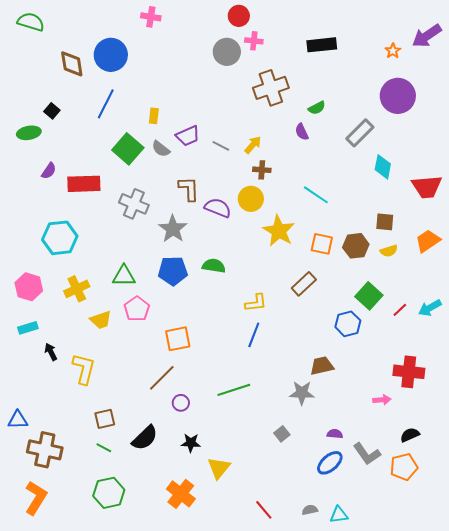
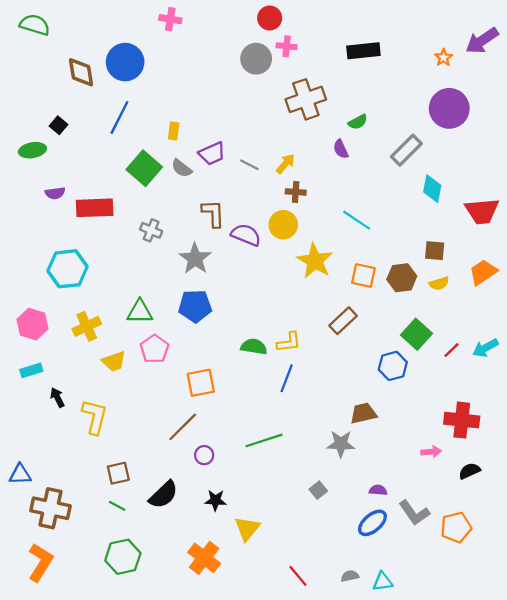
purple semicircle: (49, 171) -> (55, 193), turned 48
gray cross: (134, 204) -> (151, 230), size x0.7
green semicircle: (214, 266) -> (254, 347), moved
black semicircle: (410, 435) -> (470, 471), moved

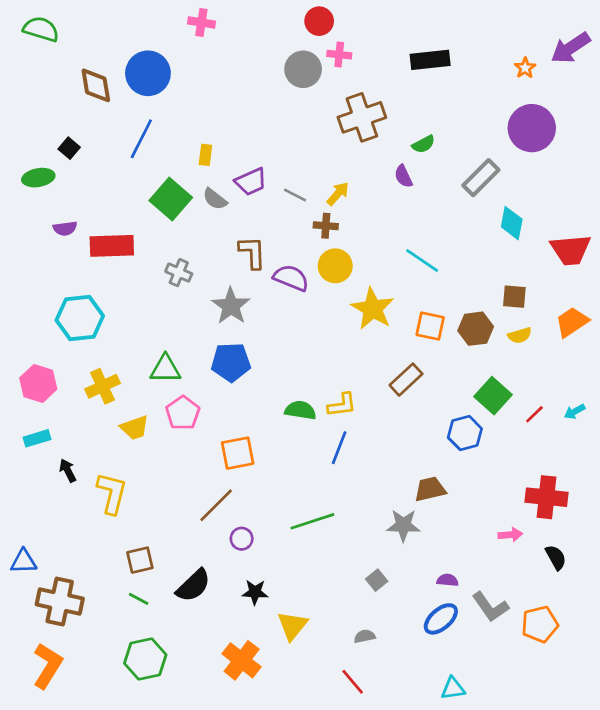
brown cross: (296, 192) -> (326, 226), moved
cyan arrow: (485, 348) -> (575, 412), size x0.7
black semicircle: (470, 471) -> (556, 557), turned 85
gray semicircle: (350, 576) -> (365, 636), moved

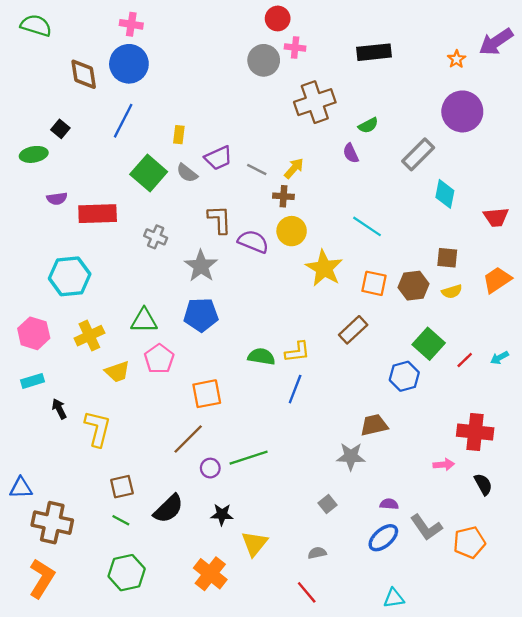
pink cross: (201, 22) -> (131, 24), moved
red trapezoid: (571, 250) -> (496, 217), size x0.7
green line: (312, 521) -> (249, 458), moved

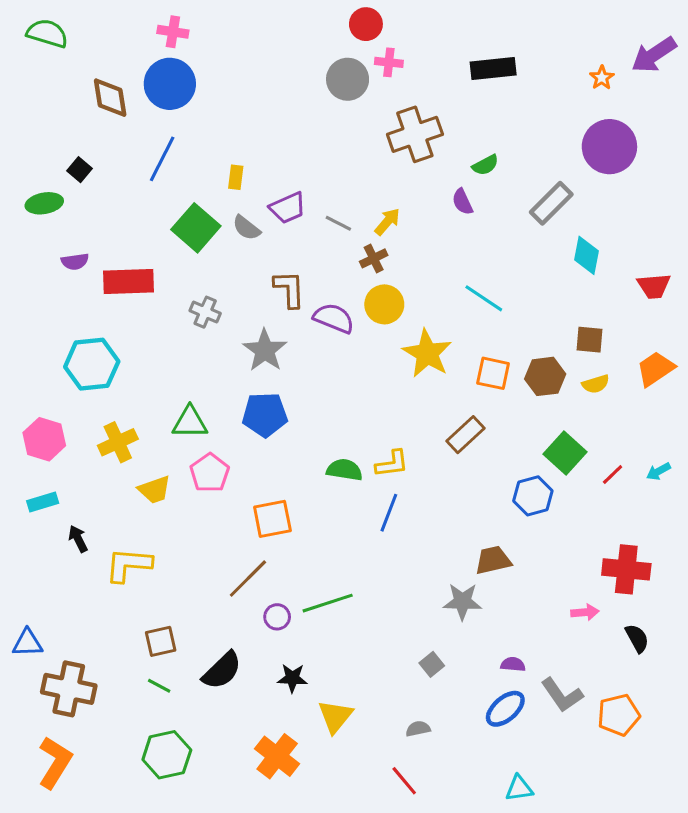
brown cross: (283, 196) -> (374, 258), turned -30
yellow L-shape: (98, 429) -> (129, 565), turned -99

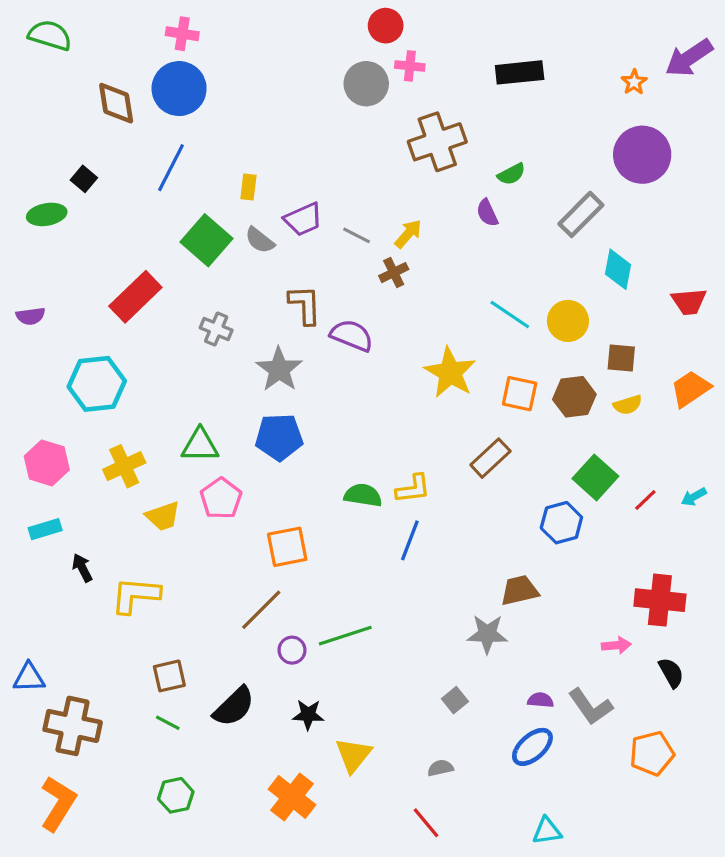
purple semicircle: (75, 262) -> (31, 316), moved
red rectangle: (129, 281) -> (135, 297), turned -42
yellow circle: (384, 304) -> (568, 321), moved
gray L-shape: (562, 695) -> (591, 707), moved
green hexagon: (167, 755) -> (176, 795), size x0.7

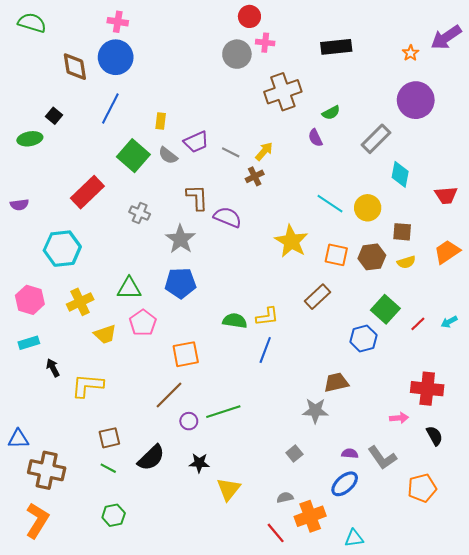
orange cross: (292, 797) -> (310, 516), moved, turned 32

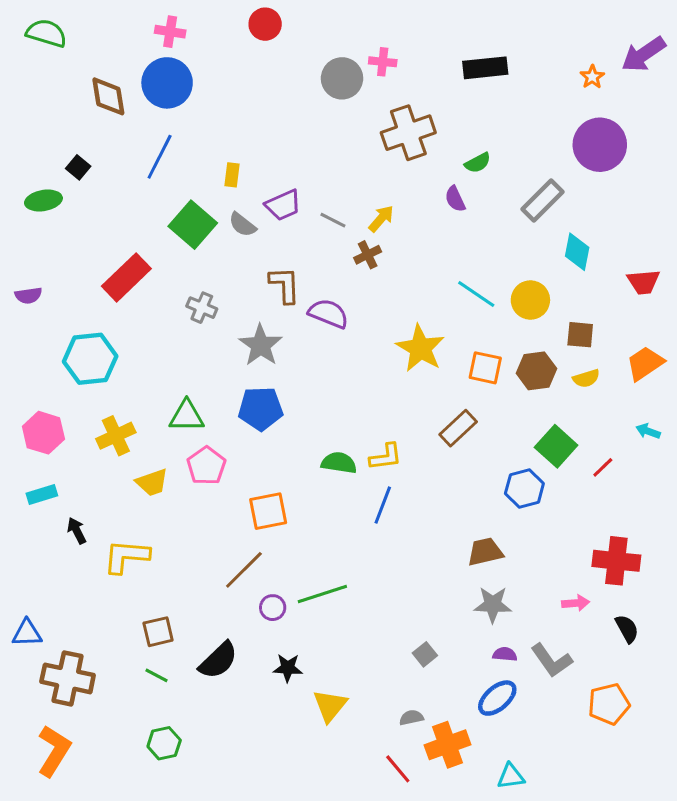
red circle: (249, 16) -> (265, 24), moved
cyan arrow: (449, 322) -> (648, 431), moved, turned 49
gray star: (315, 411) -> (493, 605), moved

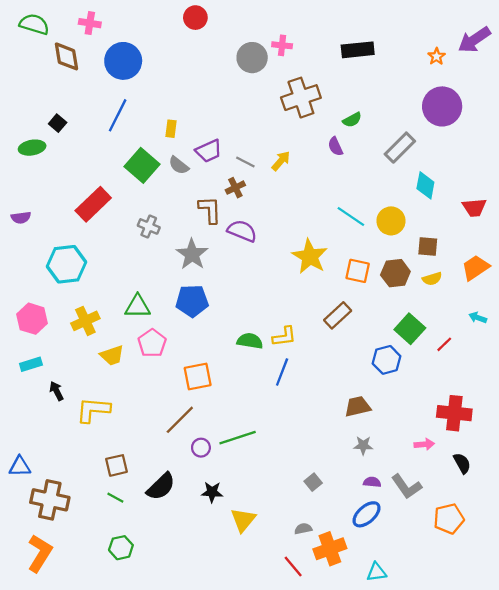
pink cross: (170, 32) -> (90, 23), moved
brown diamond: (108, 96) -> (66, 56), moved
brown cross: (368, 255) -> (235, 188), moved
gray star: (493, 605) -> (363, 445), size x0.7

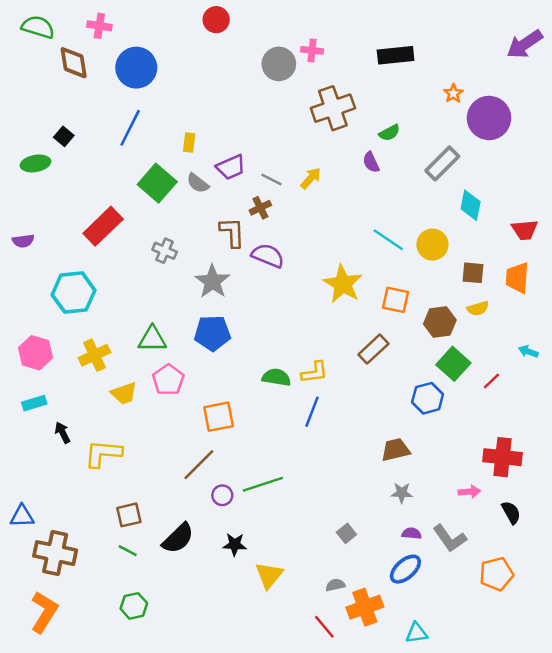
orange star: (437, 56) -> (453, 93), moved
orange trapezoid: (475, 268) -> (517, 278), moved, turned -52
brown hexagon: (395, 273) -> (440, 322), moved

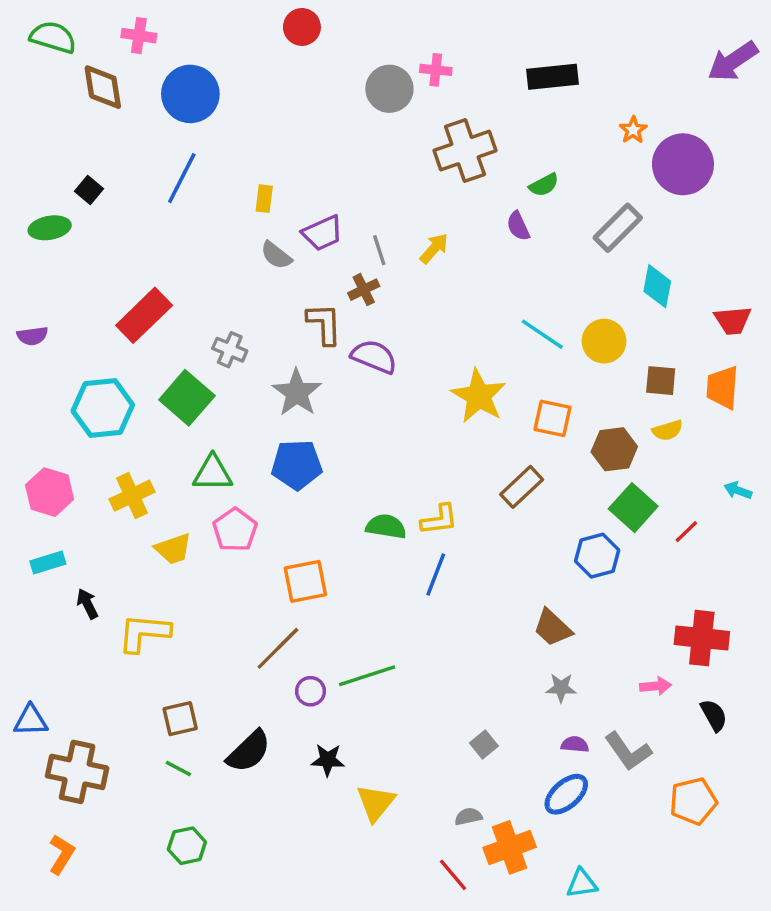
gray line: (271, 179) -> (379, 250), turned 45
green square: (157, 183) -> (187, 398), moved
brown trapezoid: (396, 450) -> (553, 628), turned -124
orange L-shape: (44, 612) -> (62, 854), size x0.7

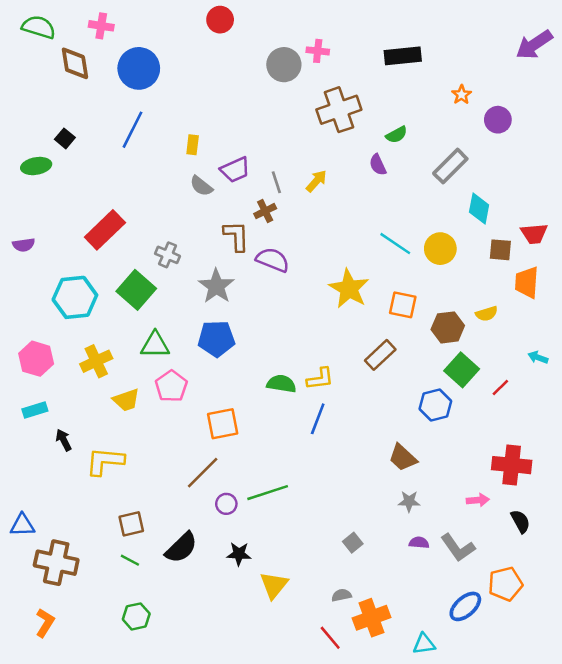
purple circle: (683, 164) -> (498, 120), size x0.6
brown square: (661, 381) -> (500, 250), moved
blue ellipse: (566, 794) -> (465, 606), moved

